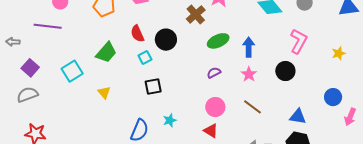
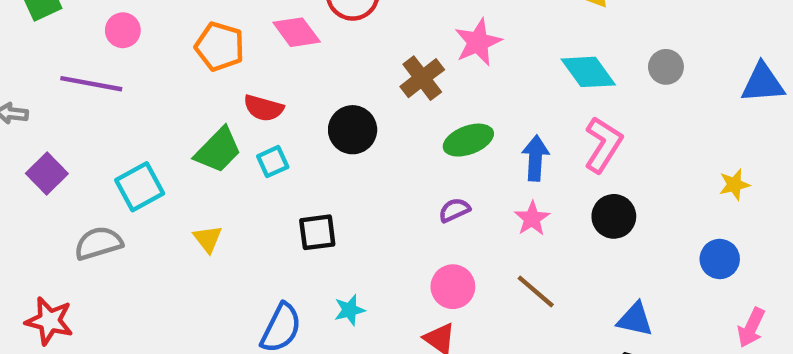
red semicircle: (137, 34) -> (264, 108), moved, turned -54
pink L-shape: (299, 41) -> (603, 145), moved
cyan square: (145, 57) -> (273, 162), moved
gray semicircle: (27, 95) -> (98, 243), moved
blue circle: (333, 97) -> (720, 259), moved

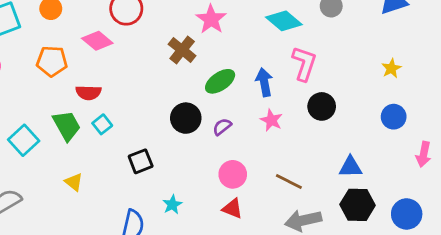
black circle: (353, 130) -> (186, 118), moved
green trapezoid: (218, 150) -> (67, 126), turned -60
cyan square: (140, 187) -> (24, 140), moved
brown line: (536, 291) -> (289, 182), moved

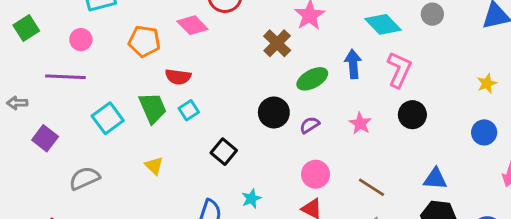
blue arrow: (264, 82) -> (353, 64), moved
black square: (141, 161) -> (224, 152), turned -35

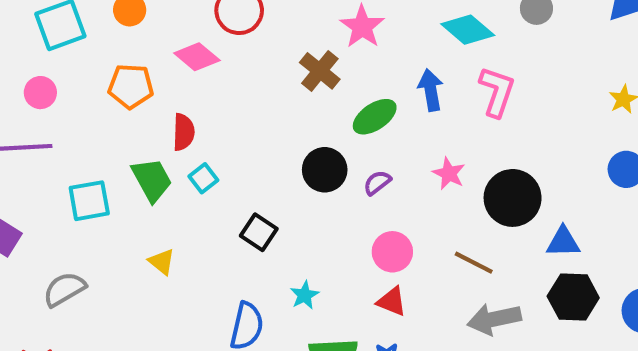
red semicircle: (178, 77) -> (184, 132), turned -90
black circle: (412, 115) -> (513, 198), moved, size x1.4
cyan square: (108, 118) -> (89, 201), turned 32

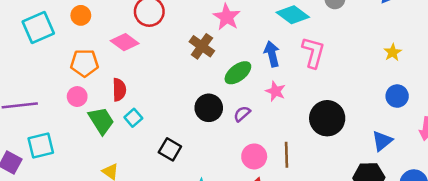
pink circle: (40, 93) -> (77, 97), moved
pink star: (449, 173) -> (275, 91), moved
cyan square: (89, 201) -> (41, 146), moved
blue triangle: (563, 242) -> (382, 141), moved, turned -35
brown line: (474, 263) -> (286, 155), moved, turned 65

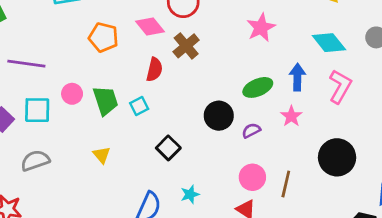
brown cross: (202, 46) -> (186, 46), moved
red semicircle: (119, 90) -> (154, 69), moved
pink circle: (77, 97) -> (72, 94), moved

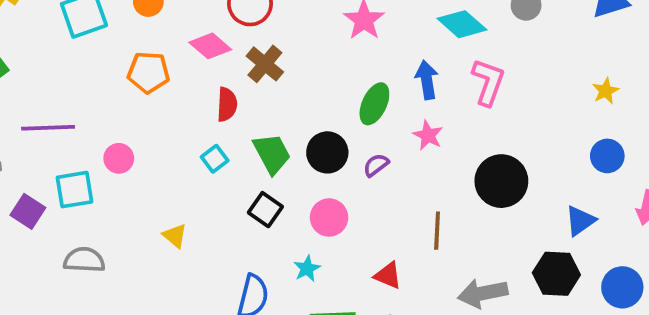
green ellipse: (258, 87) -> (374, 104), turned -32
green trapezoid: (105, 101) -> (272, 154), moved
gray semicircle: (35, 161) -> (84, 260), turned 32
pink circle: (252, 177) -> (329, 217), moved

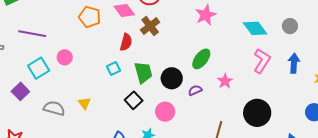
blue arrow: (427, 80) -> (294, 63), moved
cyan square: (75, 190) -> (39, 68), turned -35
purple square: (28, 211) -> (20, 91), moved
gray semicircle: (84, 260) -> (54, 108), moved

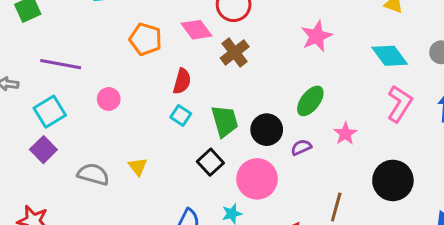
red semicircle: (126, 42) -> (182, 81), moved
cyan square: (39, 68) -> (50, 112), moved
cyan square: (114, 69) -> (181, 115), turned -32
pink circle: (165, 112) -> (257, 179), size x1.4

